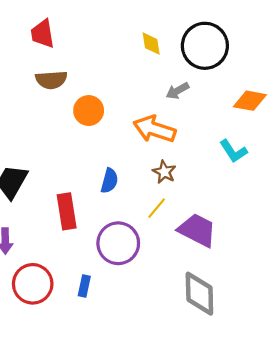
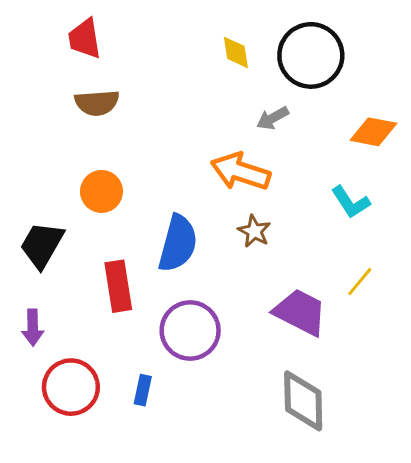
orange circle: (89, 111) -> (101, 191), moved
blue semicircle: (109, 181) -> (178, 243), size x1.6
yellow line: (157, 208) -> (360, 282), moved

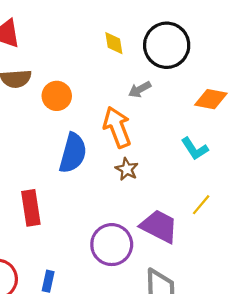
orange arrow: (241, 172) -> (117, 127), turned 51
orange circle: (101, 191) -> (57, 96), moved
blue semicircle: (178, 243) -> (73, 153), moved
purple circle: (190, 331) -> (112, 245), moved

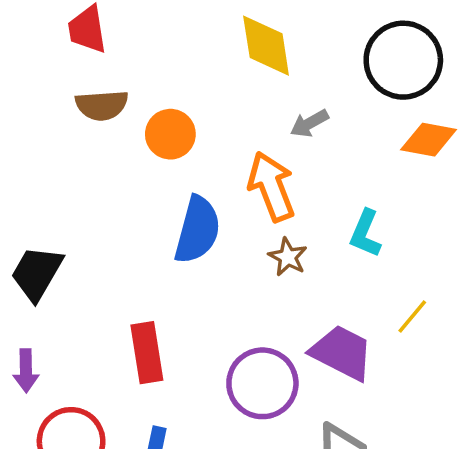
yellow diamond: (114, 43) -> (266, 46), size x1.6
black circle: (167, 45) -> (403, 60), moved
cyan L-shape: (195, 149) -> (365, 233), moved, turned 56
red rectangle: (31, 208) -> (147, 353), moved

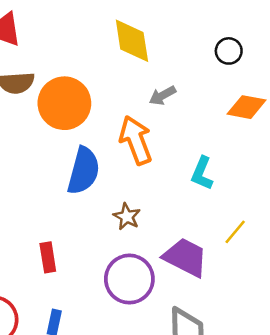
black circle: (403, 60) -> (229, 51), size x0.5
orange circle: (170, 134) -> (64, 103), size x1.5
brown star: (288, 257) -> (127, 217), moved
red rectangle: (147, 353) -> (48, 257), size x0.7

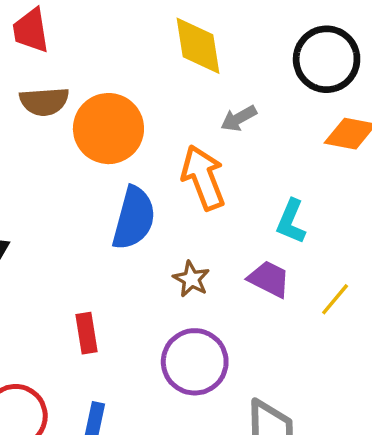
black circle: (229, 51) -> (327, 59), size x1.8
purple trapezoid: (185, 257) -> (269, 279), moved, size x0.7

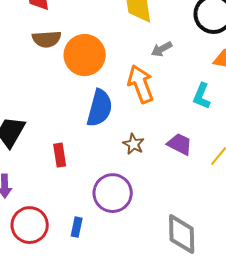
cyan L-shape: (291, 222) -> (202, 96), moved
red rectangle: (87, 333) -> (60, 155), moved
purple circle: (195, 362) -> (113, 193), moved

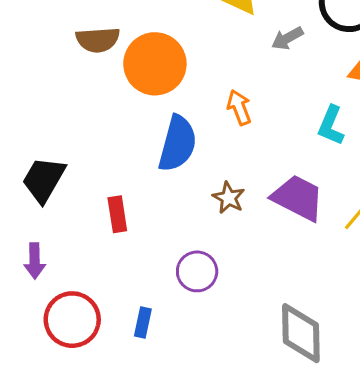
gray arrow: (162, 49) -> (287, 38), moved
orange arrow: (141, 84) -> (239, 107), size x0.6
purple trapezoid: (180, 144) -> (298, 198), size x1.4
purple circle: (113, 193) -> (197, 271), size x0.7

